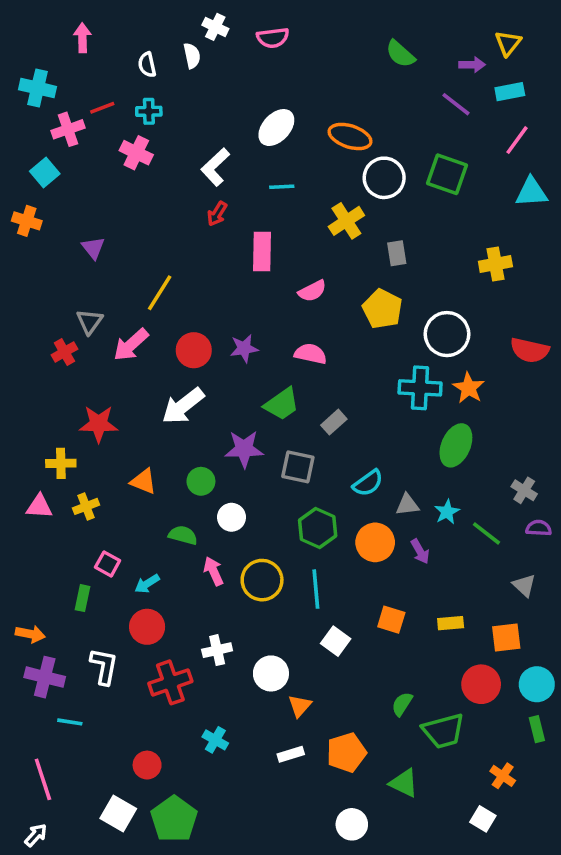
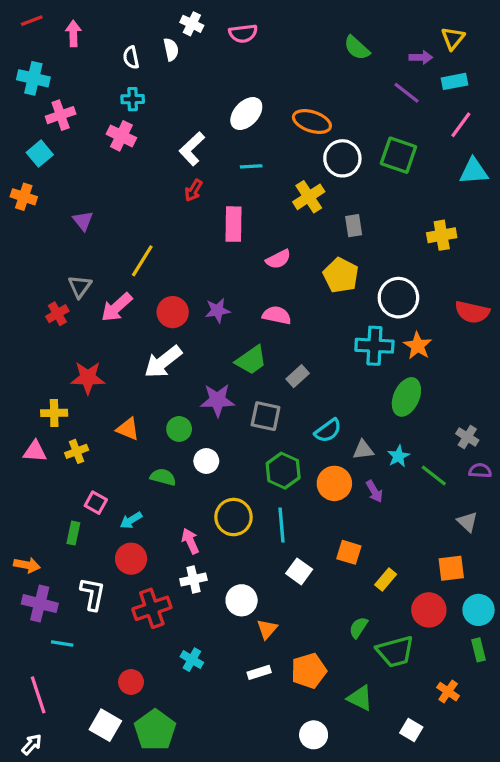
red line: (102, 108) -> (32, 21), moved
pink arrow: (214, 571) -> (190, 541), moved
yellow rectangle: (451, 623) -> (386, 579), moved, turned -45
white square: (483, 819) -> (411, 730), moved

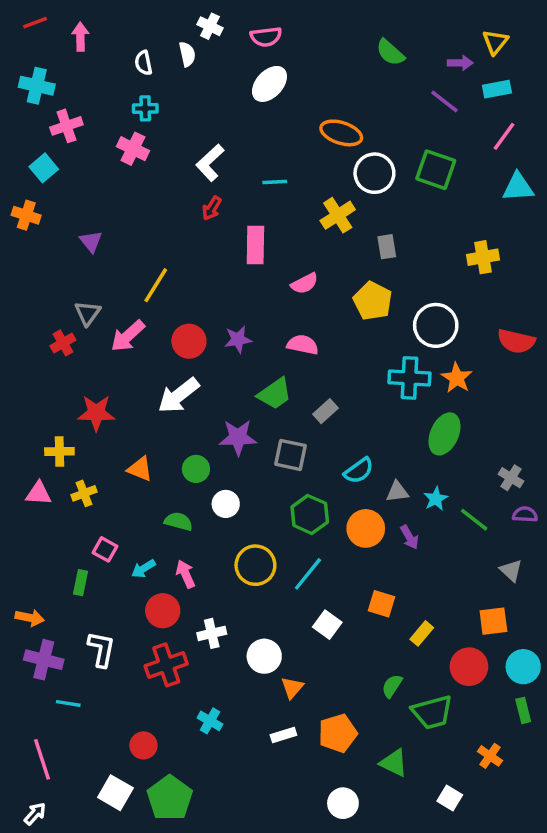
white ellipse: (246, 114) -> (269, 84), moved
cyan line: (282, 525) -> (308, 574), turned 44
pink arrow: (190, 541) -> (185, 574), moved
red circle: (131, 559) -> (163, 611), moved

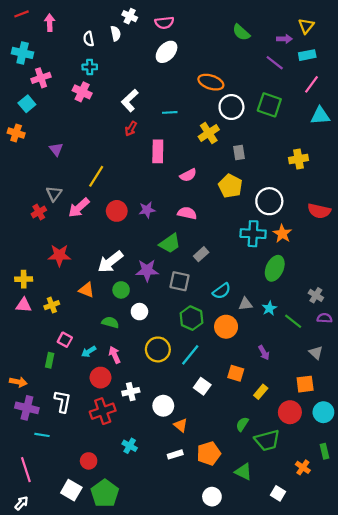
white arrow: (178, 395) -> (110, 262), moved
yellow cross: (59, 451) -> (24, 279), moved
purple arrow: (409, 537) -> (264, 353), moved
orange triangle: (292, 688) -> (181, 425), turned -32
green rectangle: (523, 710) -> (325, 451), moved

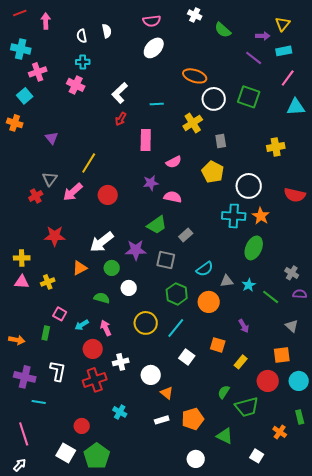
white cross: (130, 16) -> (195, 15), moved
purple star: (147, 210) -> (151, 183), moved
orange triangle: (86, 290) -> (80, 268), turned -49
orange arrow: (18, 382) -> (17, 340), moved

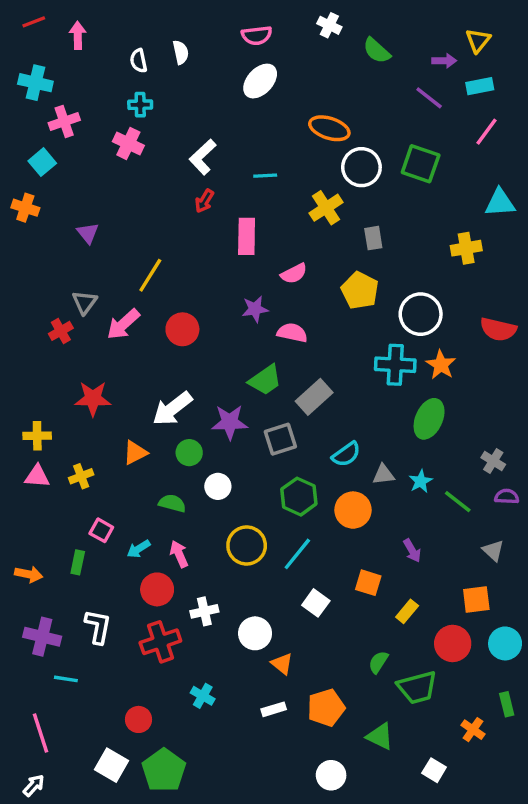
cyan triangle: (296, 107) -> (500, 203), moved
gray rectangle: (186, 235) -> (314, 397), size x1.5
gray square: (166, 260) -> (280, 439), turned -30

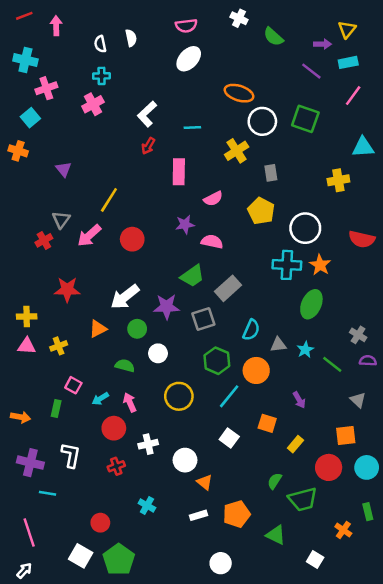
pink cross: (128, 144) -> (93, 104), turned 35
cyan semicircle: (346, 454) -> (251, 330), turned -30
cyan line: (297, 554) -> (229, 396), moved
red cross: (160, 642) -> (116, 466), size x0.6
white circle: (331, 775) -> (221, 563), moved

